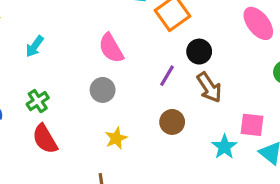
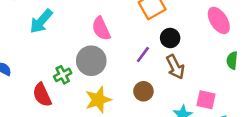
cyan arrow: (35, 46) -> (41, 21), size x1.5
gray circle: (103, 90) -> (91, 61), size x1.5
green cross: (38, 101) -> (63, 75), moved
yellow star: (116, 138) -> (98, 100), size x1.5

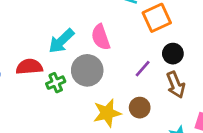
cyan arrow: (41, 21) -> (61, 41), moved
red semicircle: (42, 95) -> (29, 67), moved, turned 105
yellow star: (98, 100) -> (107, 113), moved

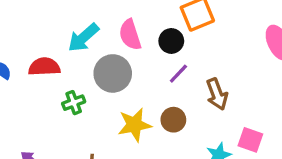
black circle: (173, 54) -> (171, 41), moved
green cross: (56, 83) -> (74, 103), moved

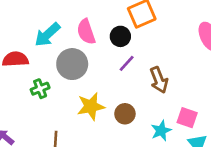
brown circle: (173, 120) -> (125, 114), moved

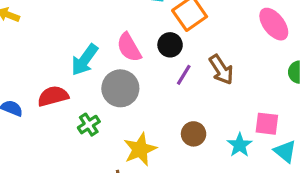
brown arrow: (159, 80) -> (221, 70), moved
yellow star: (91, 106) -> (140, 149), moved

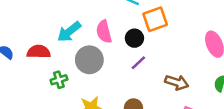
brown arrow: (221, 70) -> (177, 82), moved, turned -55

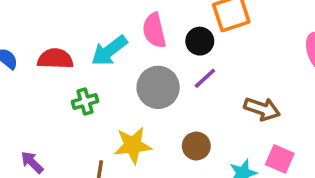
cyan arrow: (69, 32) -> (109, 51), moved
gray circle: (89, 60) -> (158, 87), moved

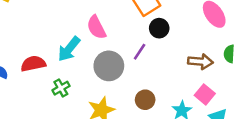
black circle: (200, 41) -> (159, 28), moved
brown arrow: (262, 109) -> (201, 62), moved
pink square: (280, 159) -> (205, 94), turned 30

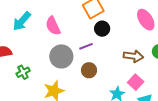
cyan arrow: (69, 49) -> (22, 21), moved
purple line: (140, 52) -> (86, 46), turned 32
brown circle: (145, 100) -> (89, 70), moved

